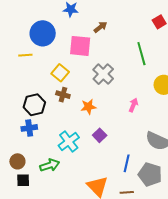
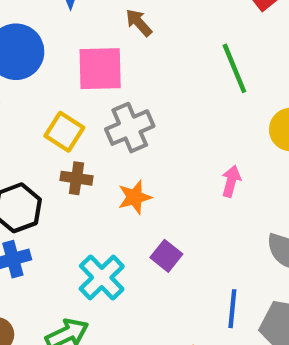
brown arrow: (100, 27) -> (139, 23), turned -88
gray cross: (103, 74) -> (130, 128), moved, turned 30

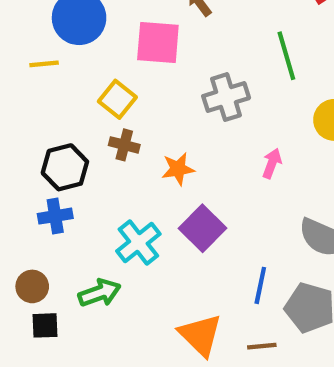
gray cross: (130, 128) -> (226, 97), moved
purple square: (166, 256) -> (202, 228), size x1.5

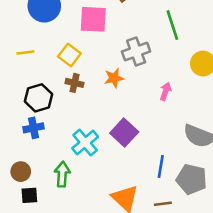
yellow line: (44, 64) -> (25, 53), moved
orange star: (178, 169) -> (114, 78), moved
green arrow: (100, 293) -> (62, 174), turned -65

